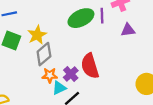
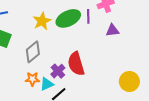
yellow star: (37, 35) -> (42, 21), moved
orange star: (50, 75) -> (32, 79), moved

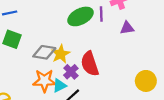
yellow star: (42, 21) -> (61, 54), moved
gray diamond: (33, 52) -> (44, 52), turned 50
orange star: (32, 79) -> (44, 81), size x1.5

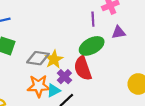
green ellipse: (80, 16) -> (92, 46), moved

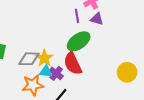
purple triangle: (119, 32) -> (97, 19), moved, turned 32
cyan triangle: (54, 90) -> (46, 71), moved, turned 40

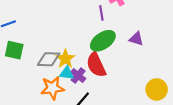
purple triangle: (97, 19) -> (136, 39), moved
yellow circle: (127, 72) -> (157, 89), moved

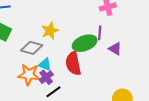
purple line: (101, 13) -> (100, 33), moved
yellow star: (65, 59) -> (50, 31), moved
purple cross: (78, 75) -> (46, 77), moved

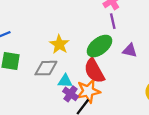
purple line: (100, 33) -> (113, 21), moved
purple triangle: (115, 49) -> (130, 50), moved
orange star: (29, 75) -> (88, 91), moved

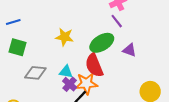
purple line: (113, 21) -> (117, 21), turned -32
yellow star: (59, 44) -> (65, 37), turned -30
gray diamond: (46, 68) -> (35, 73), moved

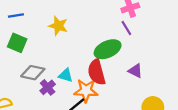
yellow star: (65, 37) -> (58, 26), moved
purple triangle: (130, 50) -> (135, 71), moved
purple cross: (70, 84) -> (48, 87), moved

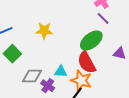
green square: (17, 43) -> (12, 54), turned 36
orange star: (86, 91) -> (81, 80), turned 30

